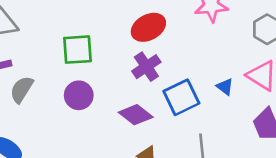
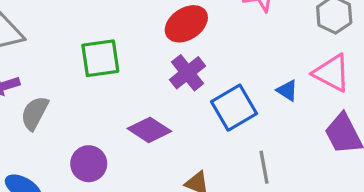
purple circle: (79, 95) -> (89, 164), moved
purple diamond: (136, 115) -> (149, 130), moved

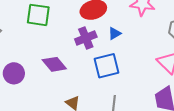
blue triangle: (287, 90) -> (115, 34), moved, turned 40

